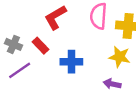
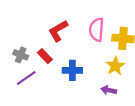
yellow star: (120, 57) -> (115, 66), turned 30

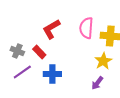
blue cross: (72, 70) -> (52, 74), moved
purple arrow: (109, 90) -> (97, 83), turned -64

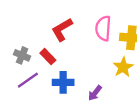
purple arrow: (97, 83) -> (95, 93), moved

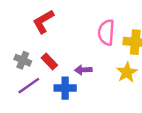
red L-shape: (62, 30) -> (43, 22), moved
purple arrow: (95, 93) -> (83, 70), moved, turned 49

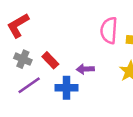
red L-shape: (43, 22) -> (18, 25), moved

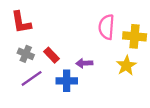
red L-shape: (18, 25) -> (21, 22), turned -70

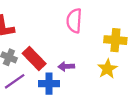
pink semicircle: (106, 27) -> (74, 21), moved
red rectangle: (51, 55) -> (34, 58), size x1.5

